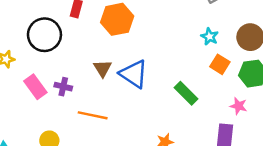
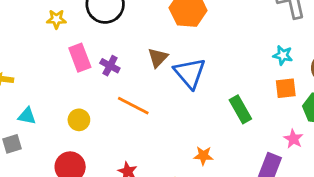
cyan star: (210, 37) -> (283, 55), turned -30
orange square: (220, 64) -> (286, 88), turned 36

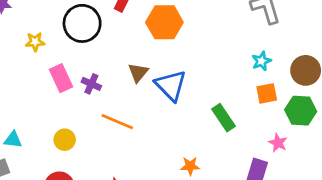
cyan star: (283, 55) -> (261, 61), turned -30

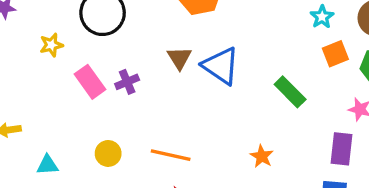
purple cross: (91, 84) -> (127, 82), turned -36
orange line: (117, 122) -> (171, 155), moved
orange star: (190, 166) -> (262, 156), turned -30

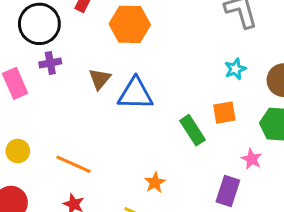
orange square: (335, 54) -> (224, 113), moved
blue triangle: (221, 66) -> (135, 94), turned -45
purple cross: (127, 82) -> (50, 63), moved

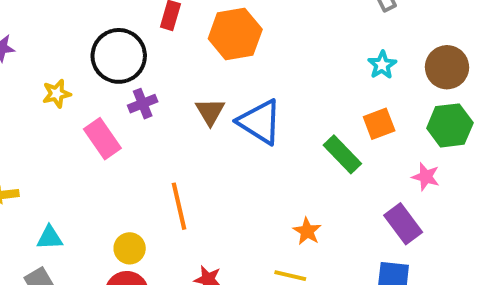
blue triangle: (135, 94) -> (260, 122), turned 42
yellow circle: (18, 151) -> (130, 248), moved
orange line: (74, 164) -> (179, 206), moved, turned 64
purple rectangle: (228, 191) -> (403, 224), turned -44

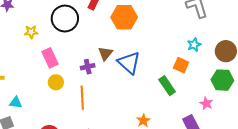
purple cross: (143, 104) -> (88, 67), moved
orange square: (379, 124) -> (181, 65), moved, turned 35
yellow circle: (130, 248) -> (56, 82), moved

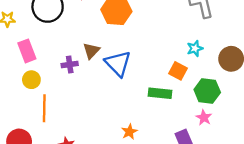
green hexagon: (222, 80) -> (207, 91), moved
green rectangle: (167, 86) -> (160, 93), turned -54
orange line: (82, 98) -> (44, 108), moved

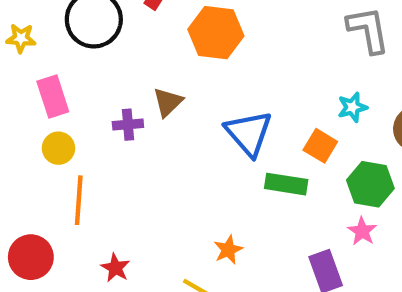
blue triangle: (118, 63) -> (249, 133), moved

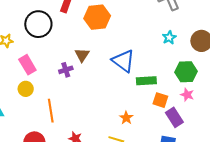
orange square: (320, 146) -> (160, 100), moved
yellow circle: (58, 148) -> (26, 89), moved

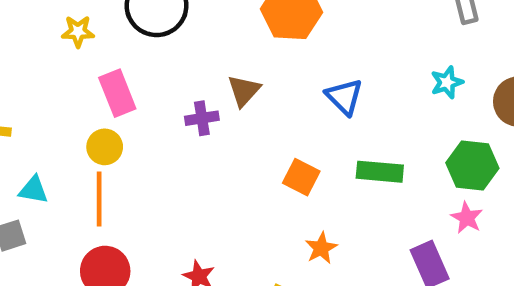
blue triangle: (123, 61) -> (344, 97), moved, size x0.7
orange square: (160, 100) -> (301, 177), moved
orange line: (51, 111) -> (99, 199), moved

